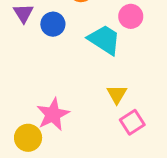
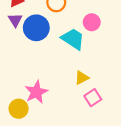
blue circle: (53, 24) -> (36, 28), size x1.5
yellow triangle: (117, 94) -> (82, 78), turned 32

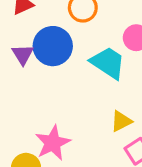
purple triangle: (15, 20) -> (23, 54), moved

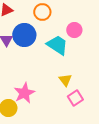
yellow triangle: (121, 121) -> (65, 80), turned -40

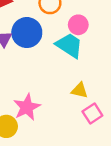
pink circle: (74, 30) -> (78, 25), moved
yellow triangle: (65, 80) -> (80, 90), turned -40

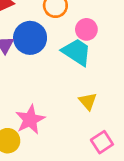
yellow triangle: (80, 90) -> (88, 101), turned 36
pink square: (92, 114) -> (102, 142), moved

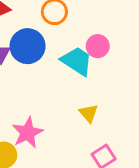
pink circle: (86, 29) -> (98, 46), moved

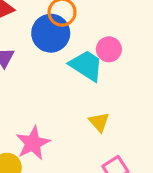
blue circle: (28, 46) -> (51, 33), moved

